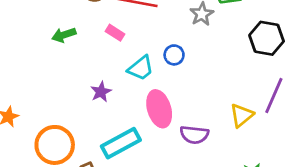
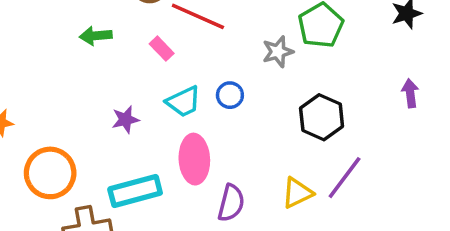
black hexagon: (267, 38) -> (322, 117), moved
purple semicircle: (194, 135) -> (231, 203), turned -96

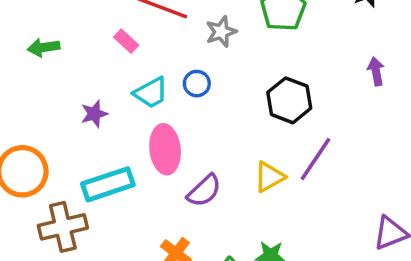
green arrow: (96, 36) -> (44, 47), moved
gray star: (278, 52) -> (221, 32), moved
purple semicircle: (231, 203) -> (204, 191), turned 36

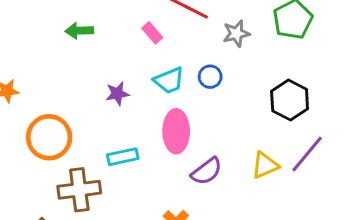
cyan rectangle: (108, 184) -> (123, 157), size x0.7

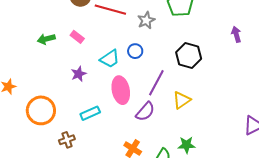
pink rectangle: (152, 33) -> (77, 37), moved
purple line: (307, 154) -> (156, 83), moved
brown cross: (79, 190) -> (67, 140), size x0.6

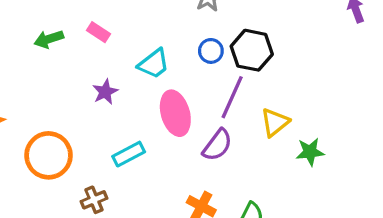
blue circle: (135, 51) -> (211, 51), moved
black hexagon: (189, 56) -> (252, 50), moved
green star: (187, 145) -> (310, 152), moved

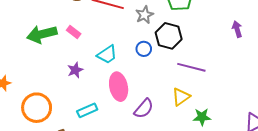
green arrow: (49, 39) -> (42, 34), size x1.6
black hexagon: (252, 50) -> (169, 36), moved
purple line: (232, 97) -> (191, 67), moved, turned 76

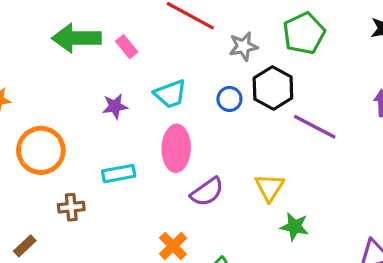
purple line: (191, 67) -> (315, 127), moved
yellow triangle: (181, 97) -> (270, 187), turned -36

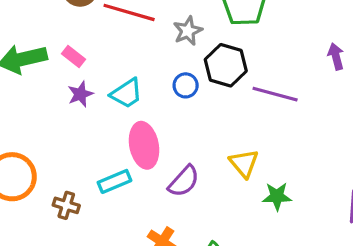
purple star: (115, 106) -> (80, 94), moved
cyan rectangle: (119, 174) -> (115, 181), moved
brown cross: (71, 207) -> (66, 205), moved, turned 35

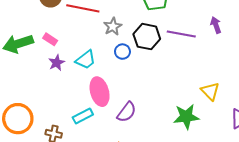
gray star: (188, 31) -> (113, 27), moved
purple line: (275, 94) -> (181, 34), moved
yellow triangle: (244, 163) -> (210, 91), moved
green star: (277, 196) -> (186, 117), size x1.4

